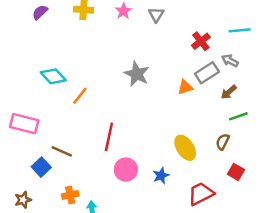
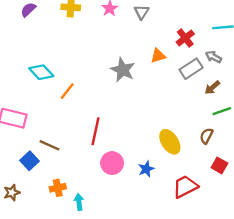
orange triangle: (185, 87) -> (158, 56), moved

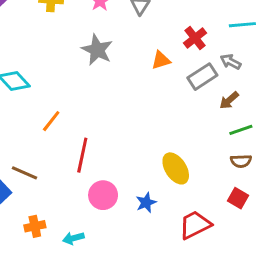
gray star: (123, 70) -> (97, 50), moved
orange line: (67, 91) -> (51, 121), moved
brown semicircle: (206, 136) -> (241, 161), moved, turned -119
cyan arrow: (79, 202) -> (73, 238), moved, turned -98

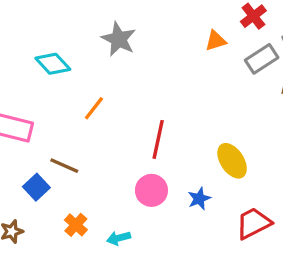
gray star: (97, 50) -> (119, 39), moved
red line: (82, 155) -> (158, 139), moved
orange cross: (35, 226) -> (76, 225), turned -36

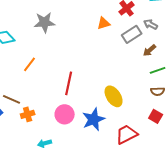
gray star: (119, 39) -> (45, 22), turned -30
blue star: (199, 199) -> (94, 119), size x1.6
orange cross: (76, 225) -> (28, 114), moved, turned 32

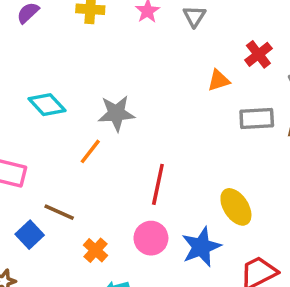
gray star: (45, 22) -> (116, 113), moved
gray rectangle: (132, 34) -> (257, 119), moved, turned 30
orange cross: (28, 114) -> (96, 250), moved, turned -32

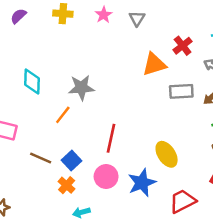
orange triangle: (219, 80) -> (154, 64), size x1.5
cyan diamond: (47, 105) -> (32, 81), turned 45
blue square: (30, 235) -> (71, 160), moved

